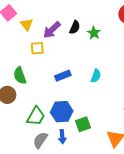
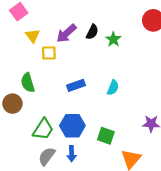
yellow triangle: (27, 24) -> (33, 36), moved
green square: (83, 124) -> (106, 136), moved, turned 35

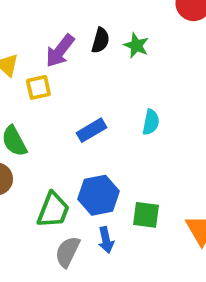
green square: (106, 136) -> (146, 215), moved

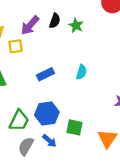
blue arrow: (106, 240) -> (49, 141), turned -40

